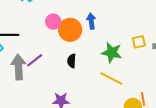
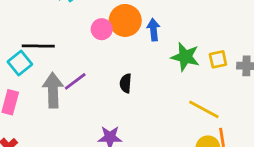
orange circle: (70, 30) -> (125, 20), moved
green star: (112, 52) -> (185, 57), moved
yellow line: (111, 78) -> (204, 109), moved

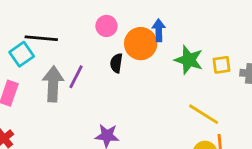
orange circle: (125, 20) -> (141, 44), moved
purple line: (75, 81) -> (76, 77), turned -30
black semicircle: (126, 83) -> (116, 63), moved

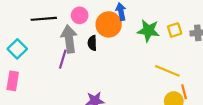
black line: (41, 38) -> (44, 19), moved
gray arrow: (53, 84) -> (69, 39), moved

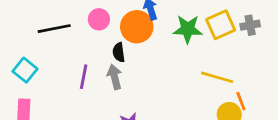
yellow square: (175, 30) -> (221, 25), size x1.5
gray arrow: (69, 39) -> (115, 77), moved, size x0.7

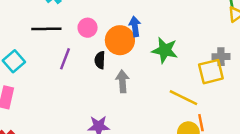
yellow square: (221, 25) -> (211, 72), moved
purple line: (84, 77) -> (65, 59), moved
gray arrow: (115, 77) -> (122, 81), moved

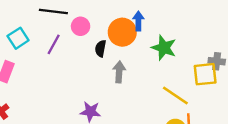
pink circle: (88, 28) -> (81, 26), moved
purple line: (65, 59) -> (54, 44), moved

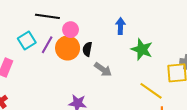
orange circle: (122, 32) -> (68, 48), moved
cyan square: (18, 38) -> (27, 40), moved
gray arrow: (119, 72) -> (103, 69), turned 120

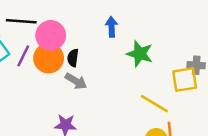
pink circle: (71, 30) -> (51, 35), size x1.5
gray arrow: (103, 69) -> (76, 81), moved

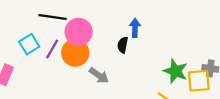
green star: (140, 54) -> (175, 71), moved
black semicircle: (73, 58) -> (123, 45), moved

